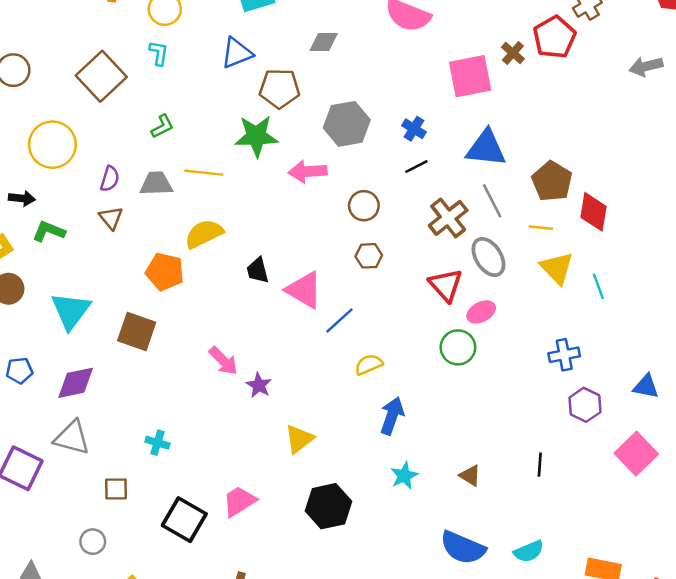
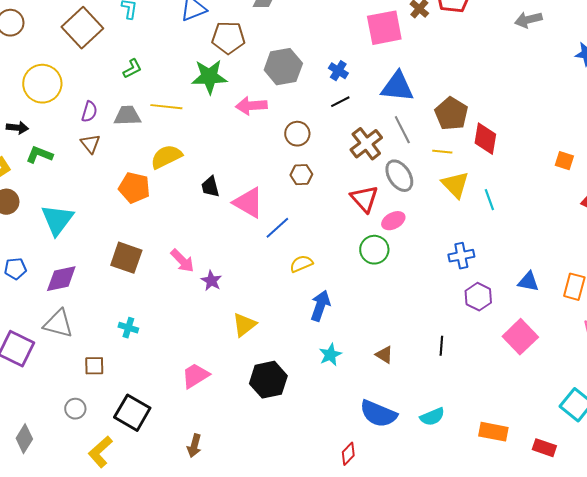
brown square: (137, 332) -> (126, 258), moved
black square: (184, 520) -> (132, 413), moved

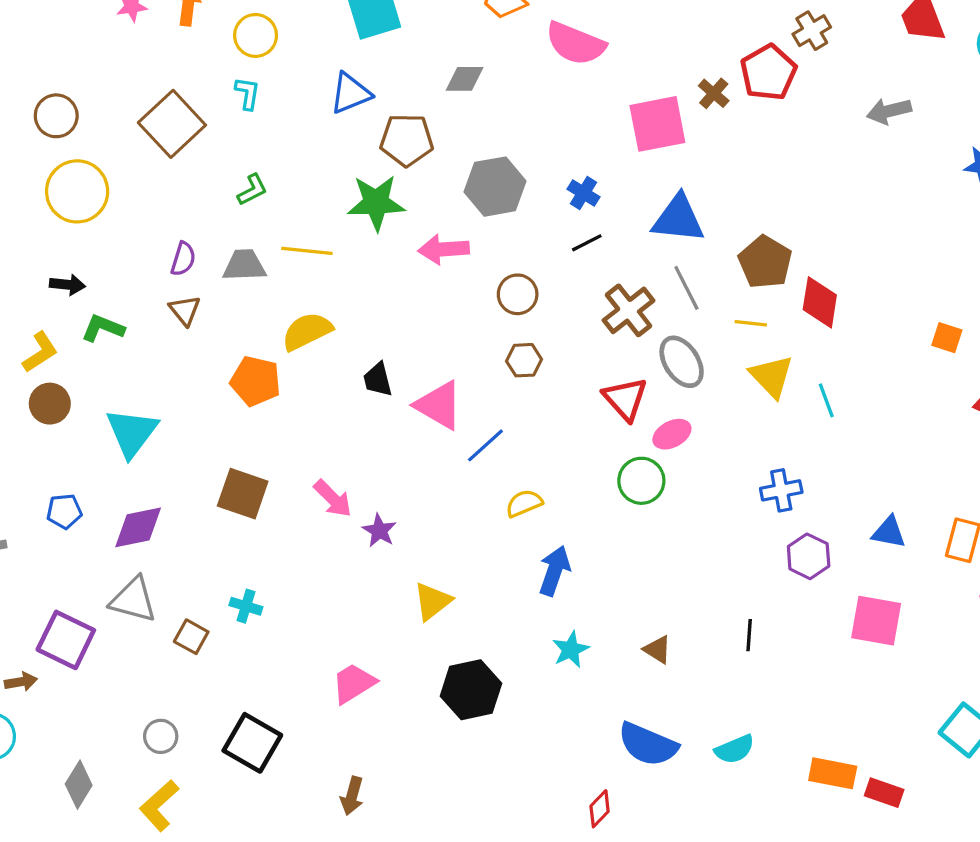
yellow circle: (42, 84) -> (77, 191), moved
pink square: (520, 337) -> (876, 621), turned -36
brown square: (94, 366) -> (191, 637), moved, turned 30
red rectangle: (544, 448) -> (884, 793), moved
yellow L-shape: (100, 452) -> (159, 806), moved

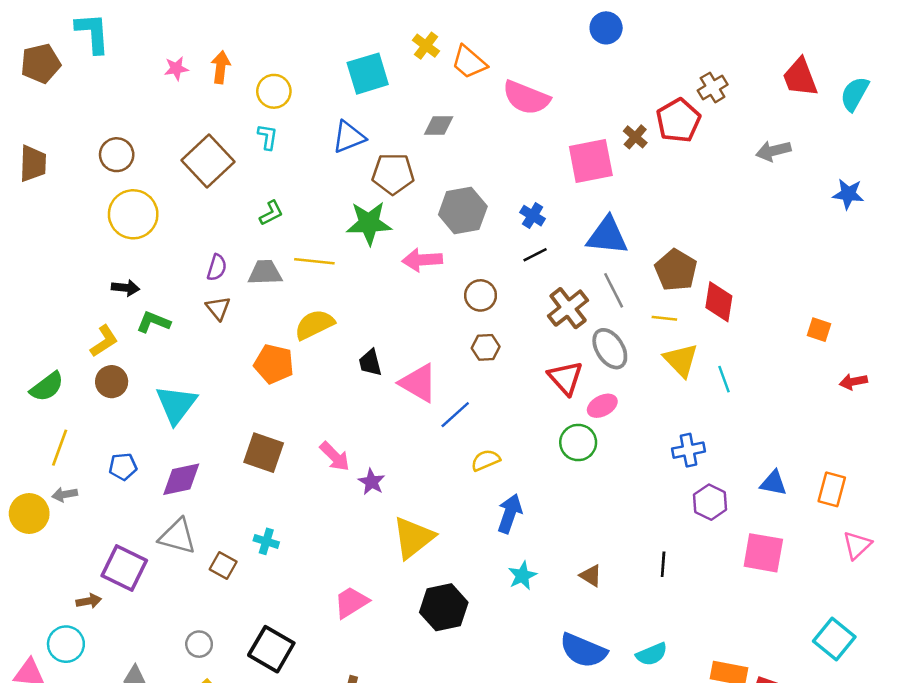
yellow triangle: (432, 601) -> (413, 538), size x1.4

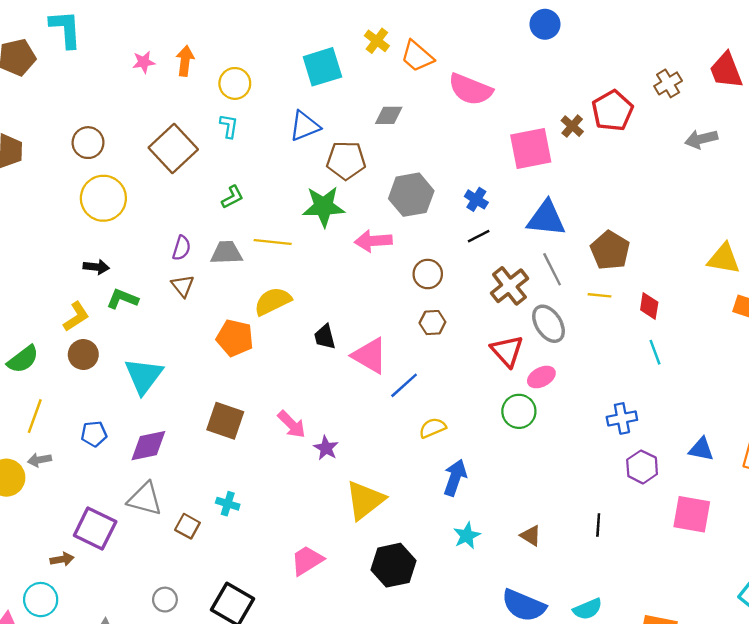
brown cross: (713, 87) -> (668, 83), moved
red diamond: (719, 302) -> (649, 306), moved, size x0.7
yellow triangle: (681, 360) -> (724, 259), moved, turned -36

